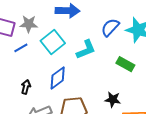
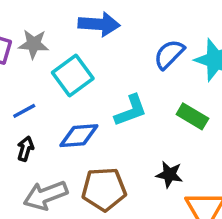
blue line: (21, 48) -> (24, 111), moved
cyan L-shape: (86, 50) -> (131, 110), moved
blue diamond: (58, 78) -> (79, 136), turned 30

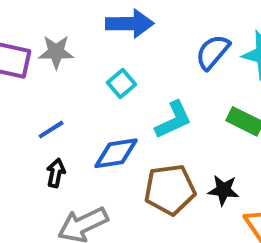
cyan square: (73, 75) -> (122, 84), moved, size x0.6
brown pentagon: (104, 189) -> (170, 190), moved

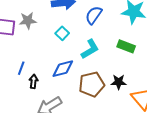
blue semicircle: (213, 52) -> (94, 15), moved
blue line: (51, 130) -> (21, 68), moved, turned -32

